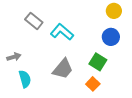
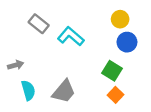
yellow circle: (114, 11) -> (120, 19), moved
gray trapezoid: (63, 69) -> (64, 91), moved
orange square: (93, 84) -> (116, 95), moved

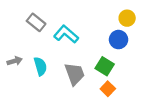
yellow circle: (120, 19) -> (127, 18), moved
cyan semicircle: (28, 90) -> (40, 66), moved
gray trapezoid: (64, 91) -> (75, 74), moved, turned -60

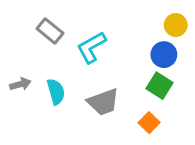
cyan L-shape: (66, 34) -> (91, 47), turned -70
green square: (105, 66) -> (159, 86), moved
gray trapezoid: (75, 74) -> (103, 102), turned 90

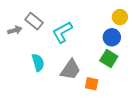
gray arrow: (20, 84) -> (15, 30), moved
gray trapezoid: (103, 102) -> (70, 70), turned -35
orange square: (149, 123) -> (92, 84), moved, turned -32

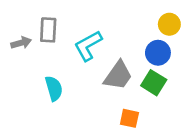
gray rectangle: (34, 21) -> (48, 30), turned 54
gray trapezoid: (70, 70) -> (118, 76), moved

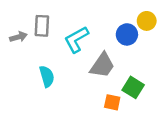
blue circle: (158, 53) -> (127, 34), moved
green square: (154, 83) -> (133, 87), moved

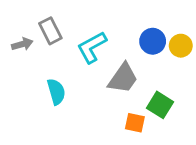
yellow circle: (147, 21) -> (181, 46), moved
gray rectangle: (42, 26) -> (50, 31), turned -30

